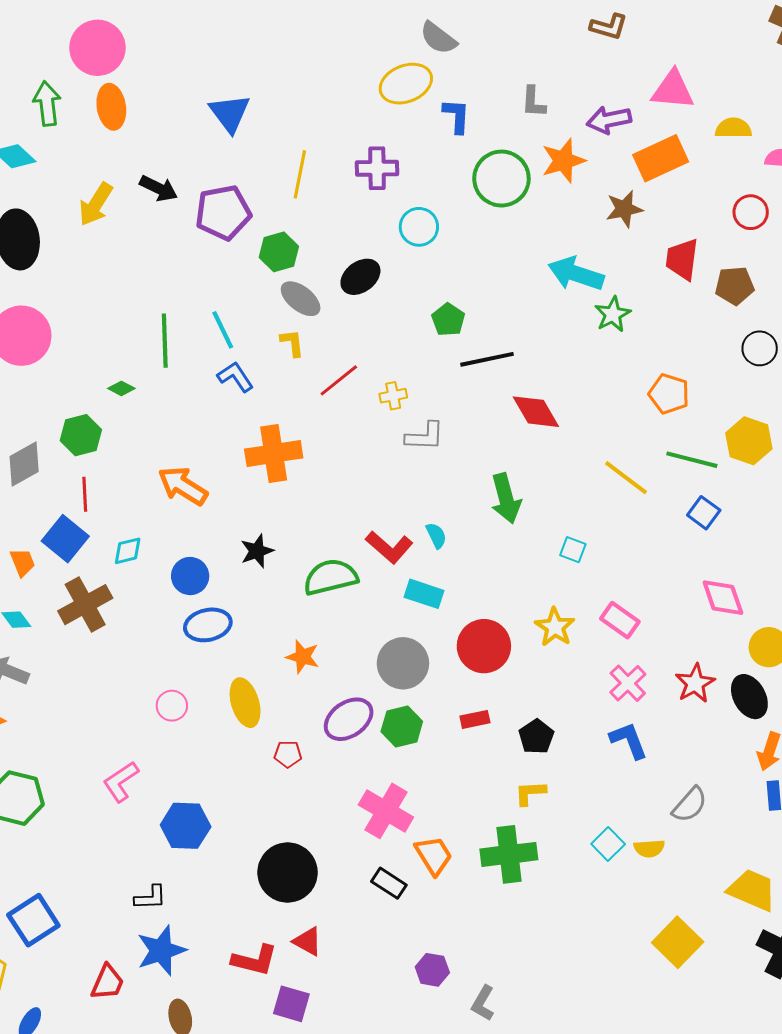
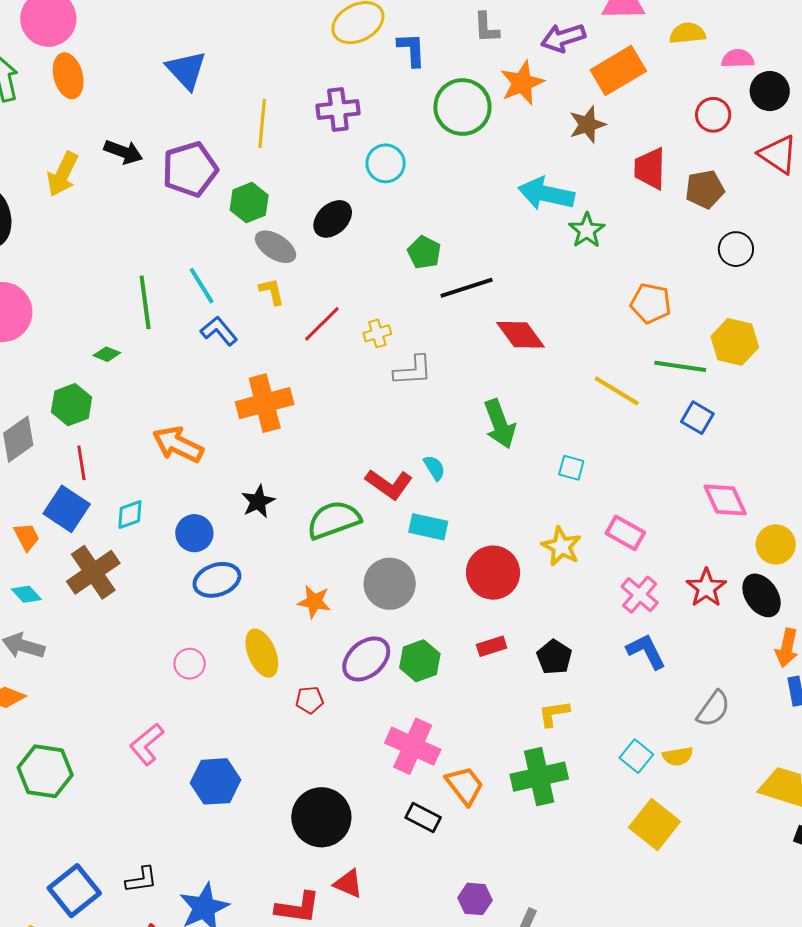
gray circle: (403, 663) -> (390, 584), moved
black L-shape: (150, 897) -> (141, 880), moved
yellow square: (678, 942) -> (655, 824), moved

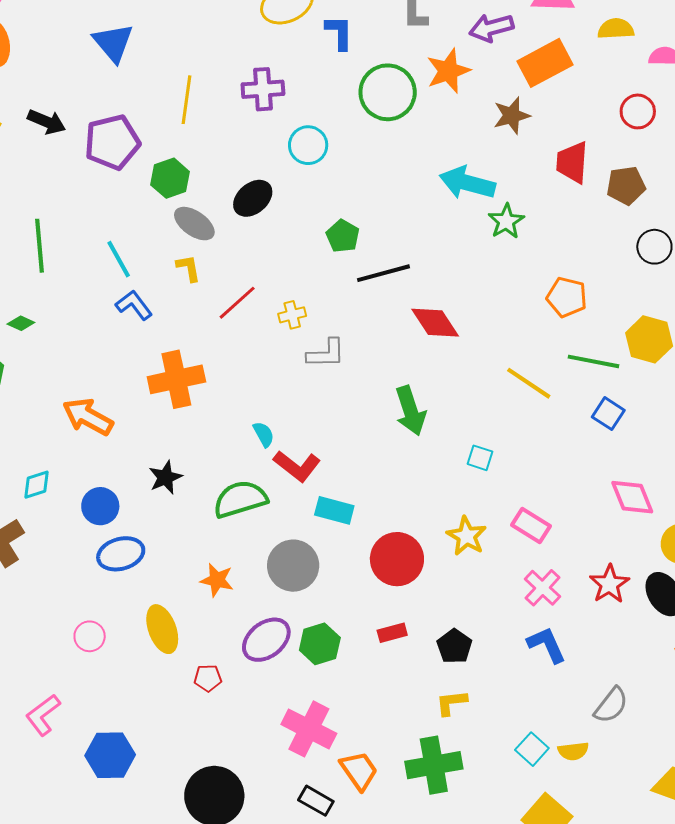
green line: (145, 302) -> (39, 246), moved
cyan semicircle: (434, 468) -> (264, 434), moved

